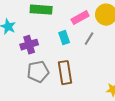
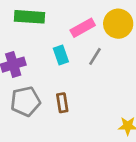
brown rectangle: (65, 73) -> (62, 103), size x0.6

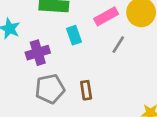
cyan rectangle: (61, 55) -> (74, 35), moved

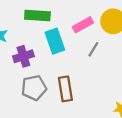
cyan rectangle: (74, 35) -> (55, 41), size x1.5
brown rectangle: (86, 90) -> (65, 89), size x1.5

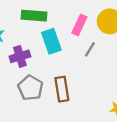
pink rectangle: (83, 25) -> (79, 25), turned -36
gray pentagon: (34, 88) -> (30, 88), turned -30

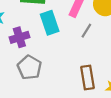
brown rectangle: (62, 89) -> (87, 77), moved

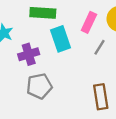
gray pentagon: (29, 67) -> (39, 86), turned 30

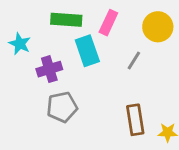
pink rectangle: (89, 22) -> (108, 23), moved

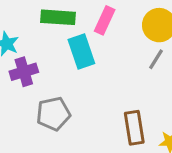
gray line: (134, 61) -> (156, 59), moved
purple cross: (49, 69) -> (24, 72), moved

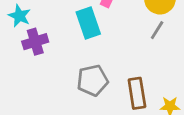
gray pentagon: (53, 114) -> (93, 80), moved

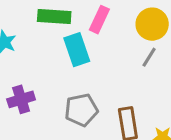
purple cross: (35, 42) -> (21, 99), moved

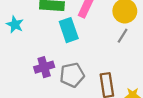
purple cross: (21, 99) -> (44, 67), moved

